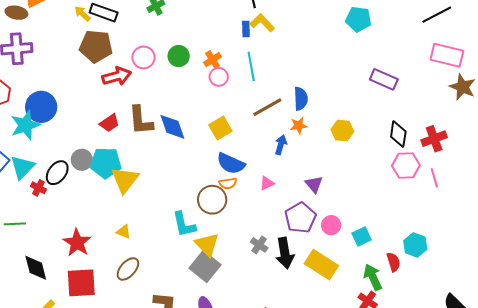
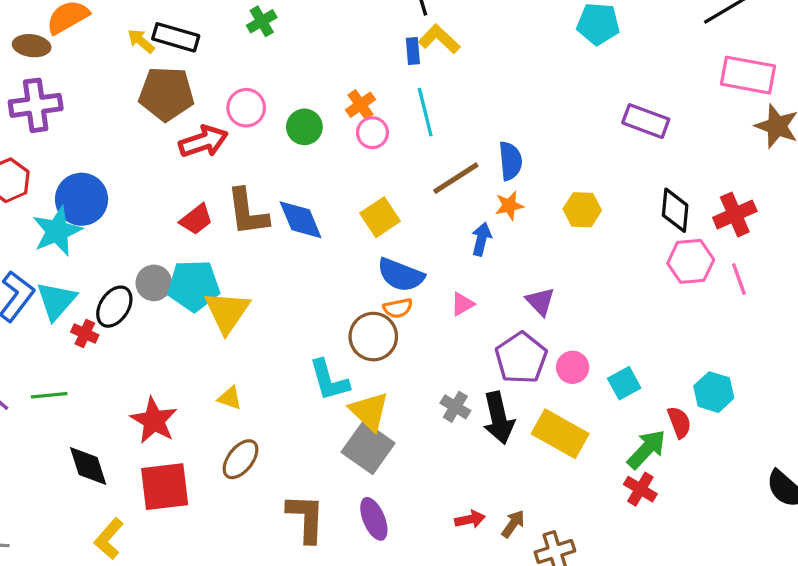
green circle: (179, 56) -> (304, 127), moved
green arrow: (373, 277) -> (647, 449), turned 72

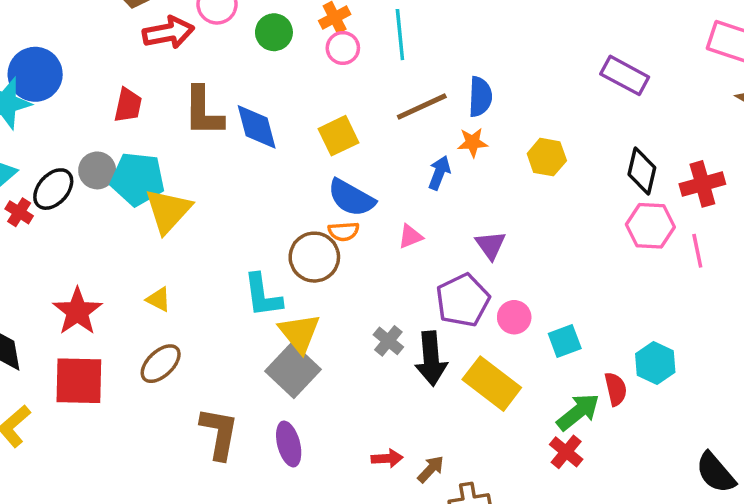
red trapezoid: (196, 219) -> (128, 105), moved, turned -48

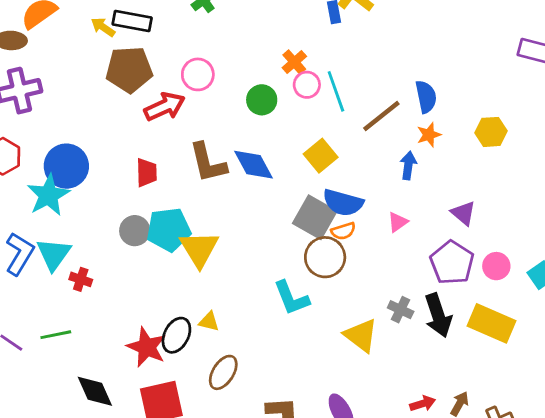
green circle: (274, 32) -> (262, 100), moved
cyan line: (400, 35) -> (336, 91), moved
black ellipse: (53, 189) -> (176, 335), moved
yellow triangle: (299, 333) -> (361, 335), moved
gray square: (293, 370) -> (315, 217), moved

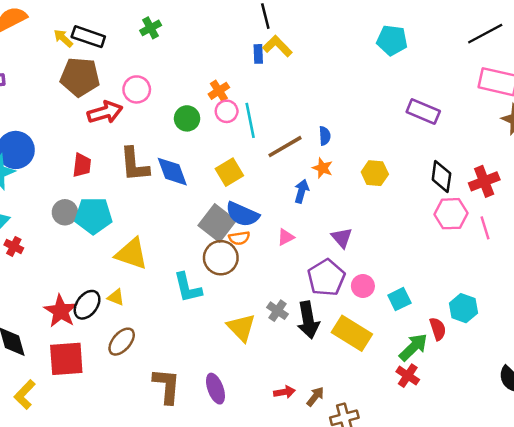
blue semicircle: (426, 97) -> (325, 136), size x0.7
orange star: (429, 135) -> (323, 168), turned 30
yellow triangle: (199, 249) -> (132, 254), moved, turned -48

